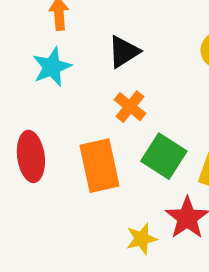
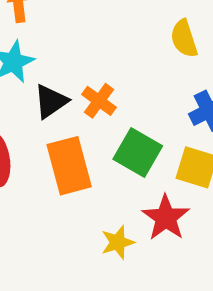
black triangle: (124, 52) -> (51, 101), moved

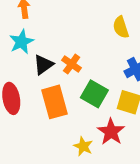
yellow star: (118, 242) -> (83, 146), turned -30

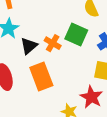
green square: (94, 94) -> (76, 35), moved

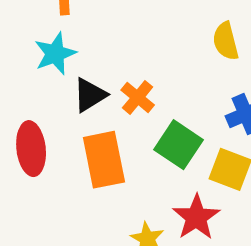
green square: (76, 35) -> (178, 145), moved

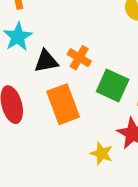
black triangle: (90, 95) -> (46, 61), turned 30

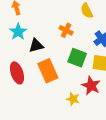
orange cross: (79, 58) -> (66, 30), moved

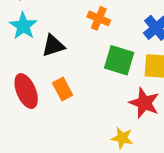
orange rectangle: (48, 71) -> (63, 89), moved, size x0.6
yellow star: (73, 99) -> (122, 138), moved

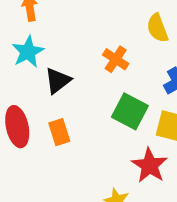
black triangle: (53, 46) -> (58, 81), turned -30

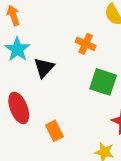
orange rectangle: (59, 132) -> (55, 131), moved

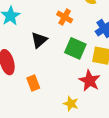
black triangle: (44, 68) -> (39, 40), moved

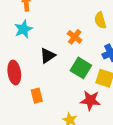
red star: (90, 81) -> (90, 100), turned -30

